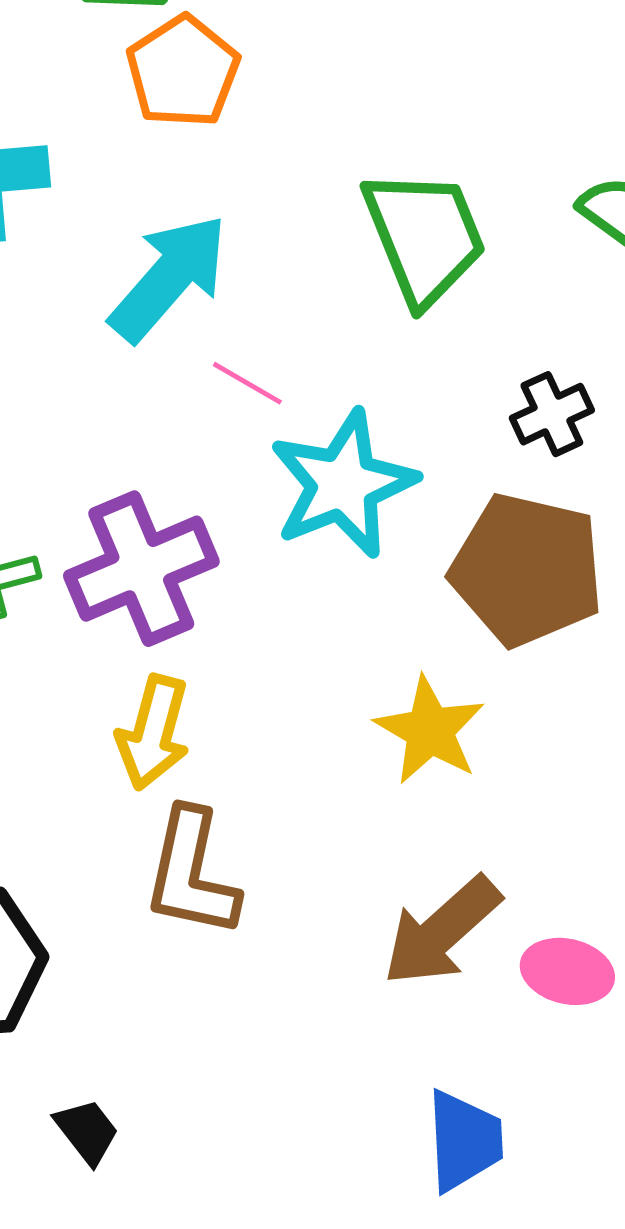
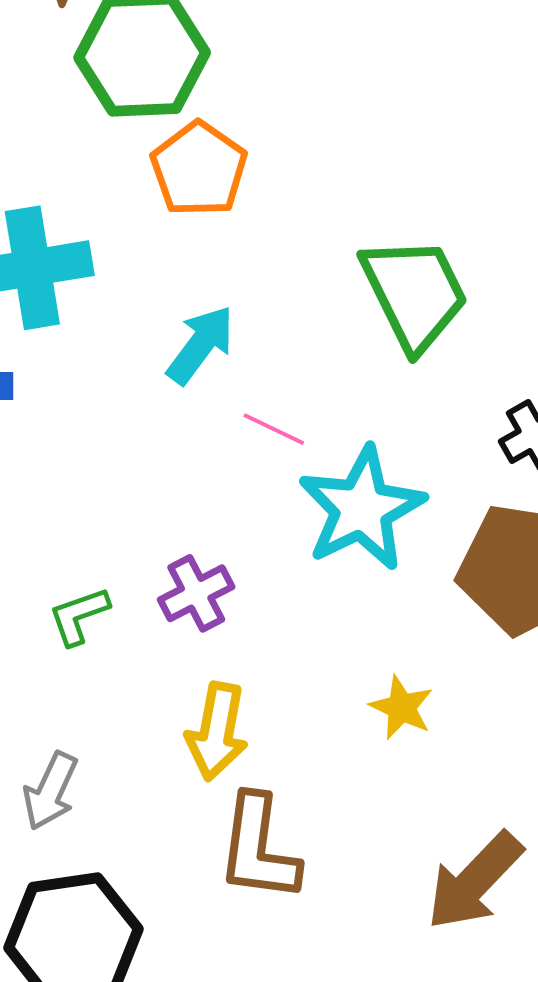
cyan arrow: (169, 278) -> (201, 345), size x0.7
purple cross: (141, 569) -> (196, 593), size x0.6
yellow star: (430, 730) -> (401, 708), moved, size x0.7

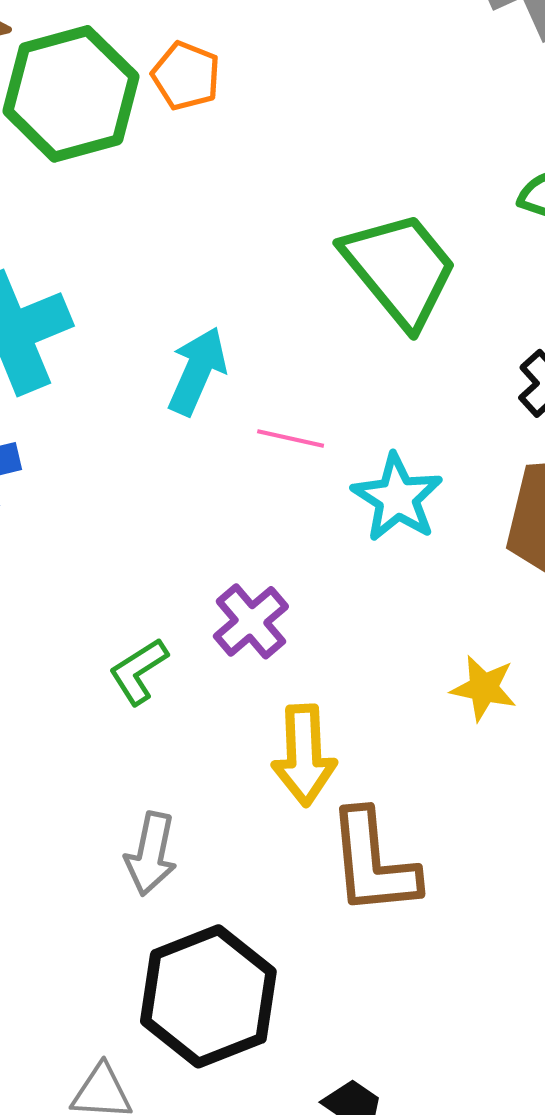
orange pentagon: (199, 169) -> (186, 76), moved, size x0.7
cyan star: (362, 509) -> (397, 498), size x0.7

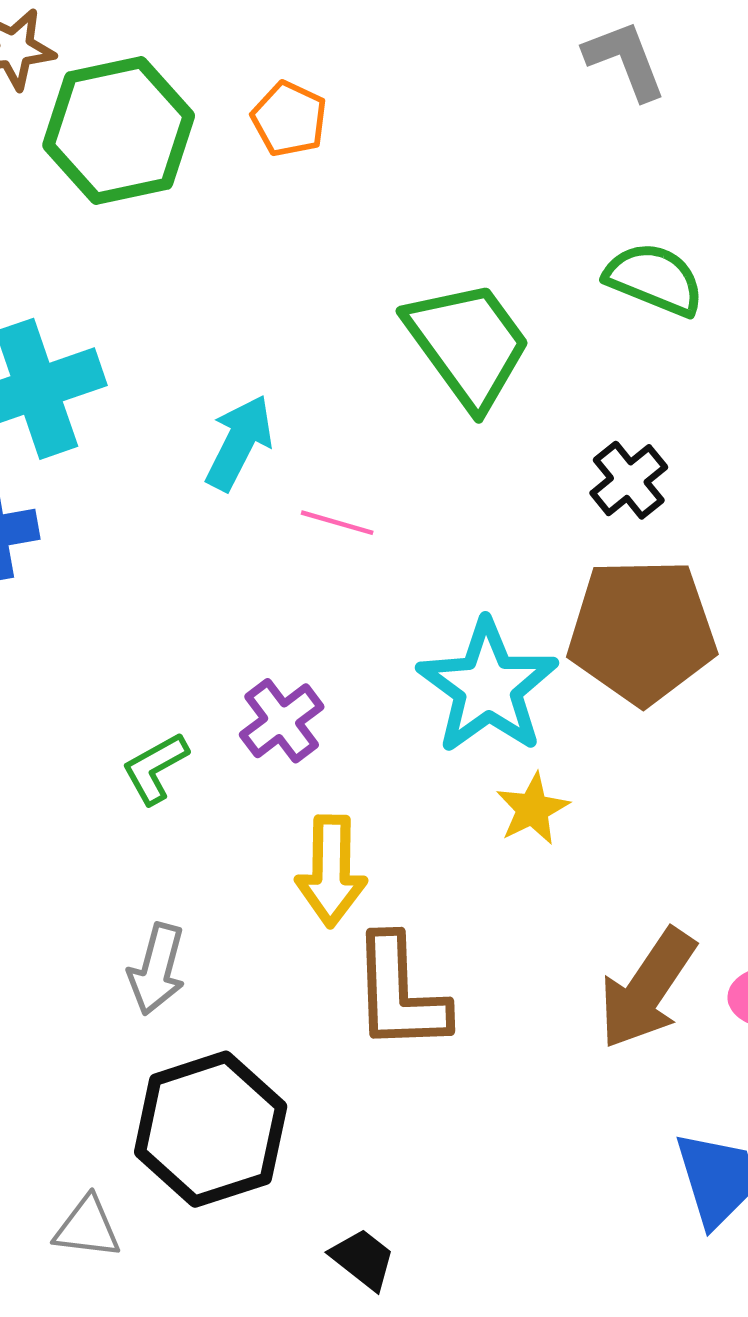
orange pentagon: (186, 76) -> (289, 119), moved
cyan star: (397, 498) -> (488, 687), moved, size x1.4
yellow star: (484, 688) -> (533, 809), turned 30

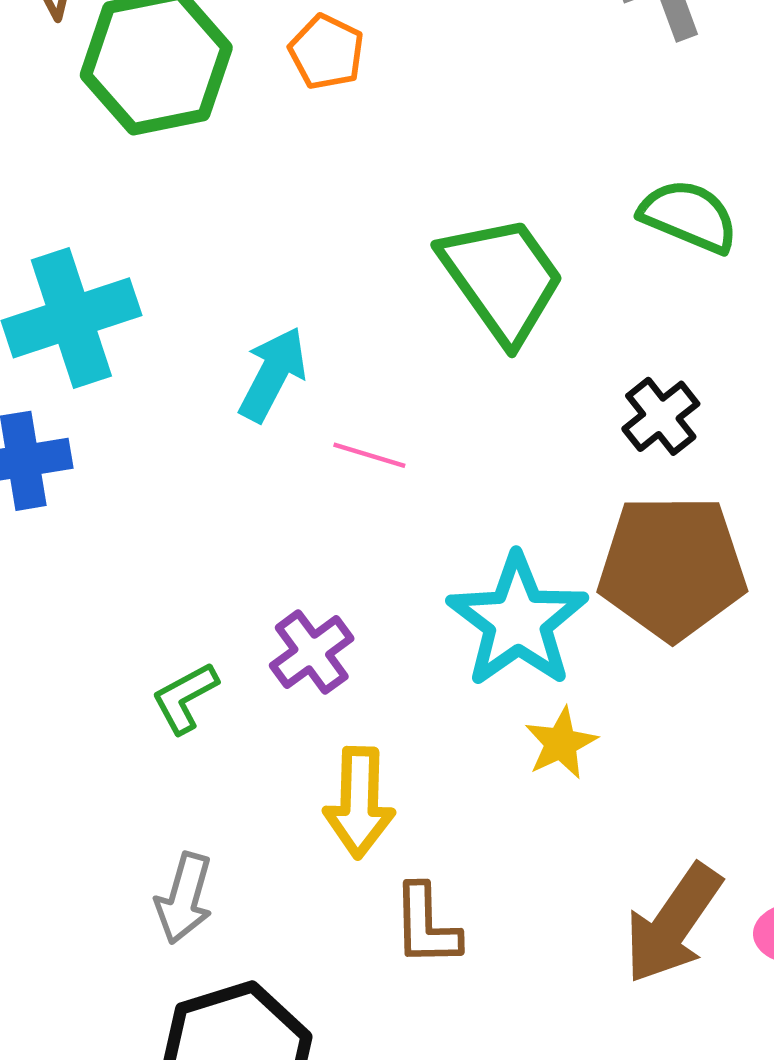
brown L-shape: (400, 993) -> (426, 925), size x0.7

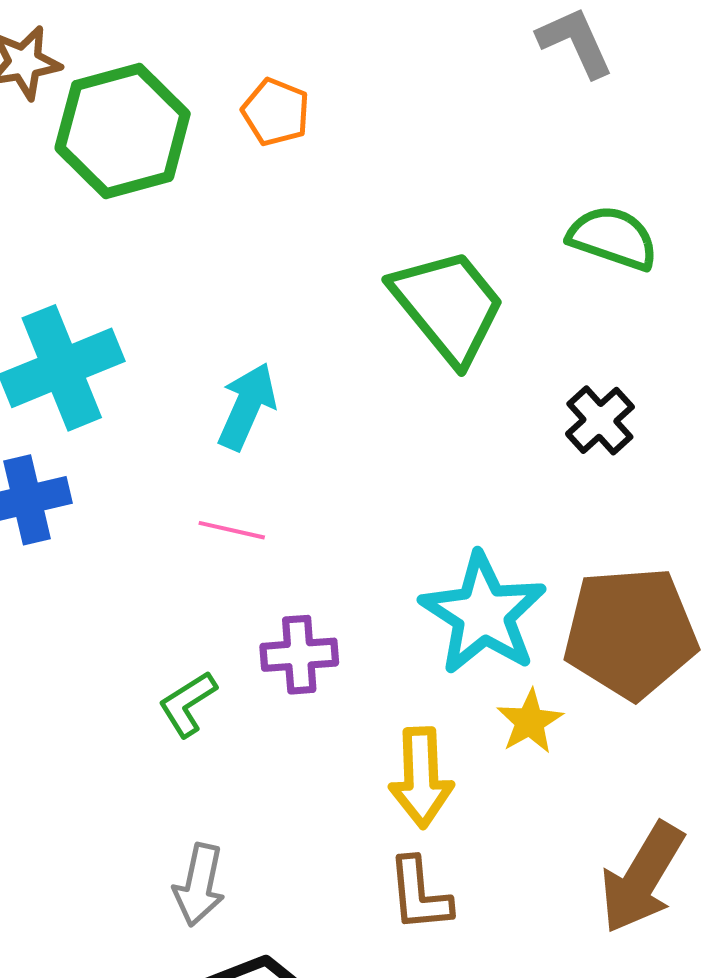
pink line: (369, 455) -> (232, 530), moved
brown pentagon: (672, 567) -> (631, 633), moved
purple cross: (312, 652) -> (299, 655), turned 36
yellow arrow: (359, 802) -> (421, 777), moved

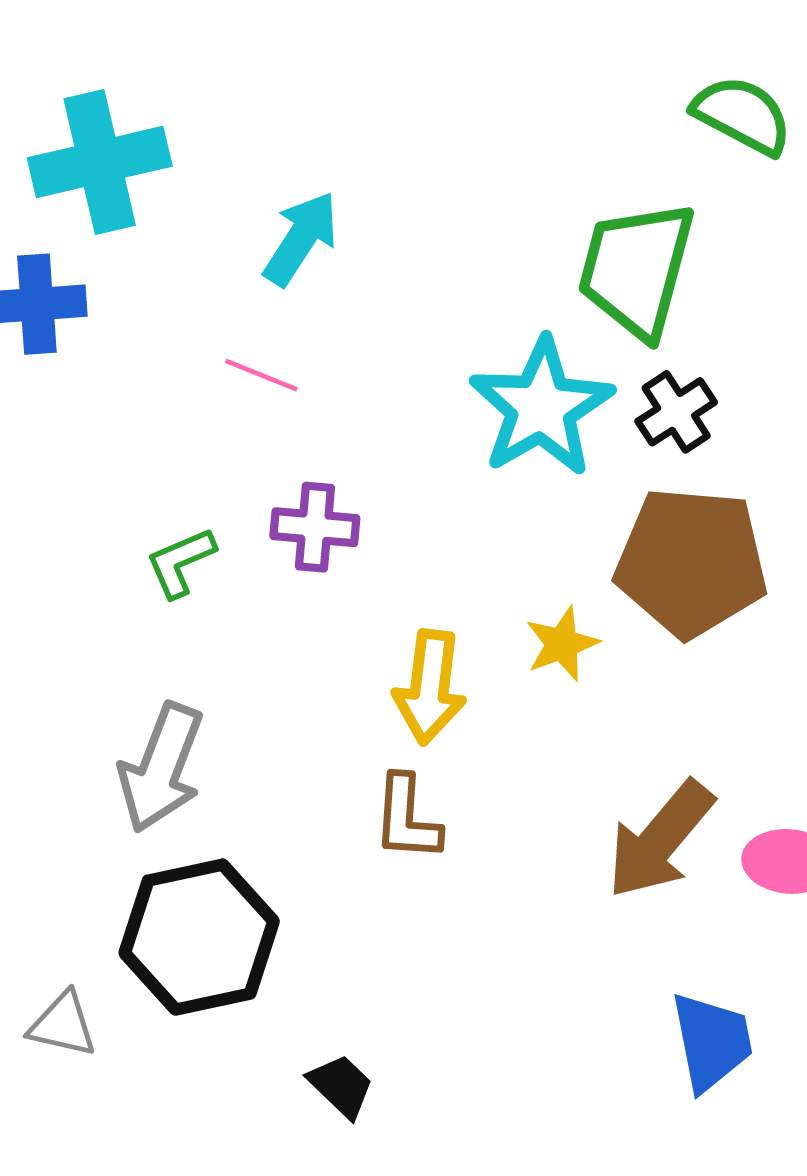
green trapezoid: (448, 306) -> (636, 269), moved, turned -135
black cross: (600, 420) -> (676, 412), moved
cyan star: (483, 614) -> (541, 407), moved
gray arrow: (199, 885) -> (161, 768), size x1.4

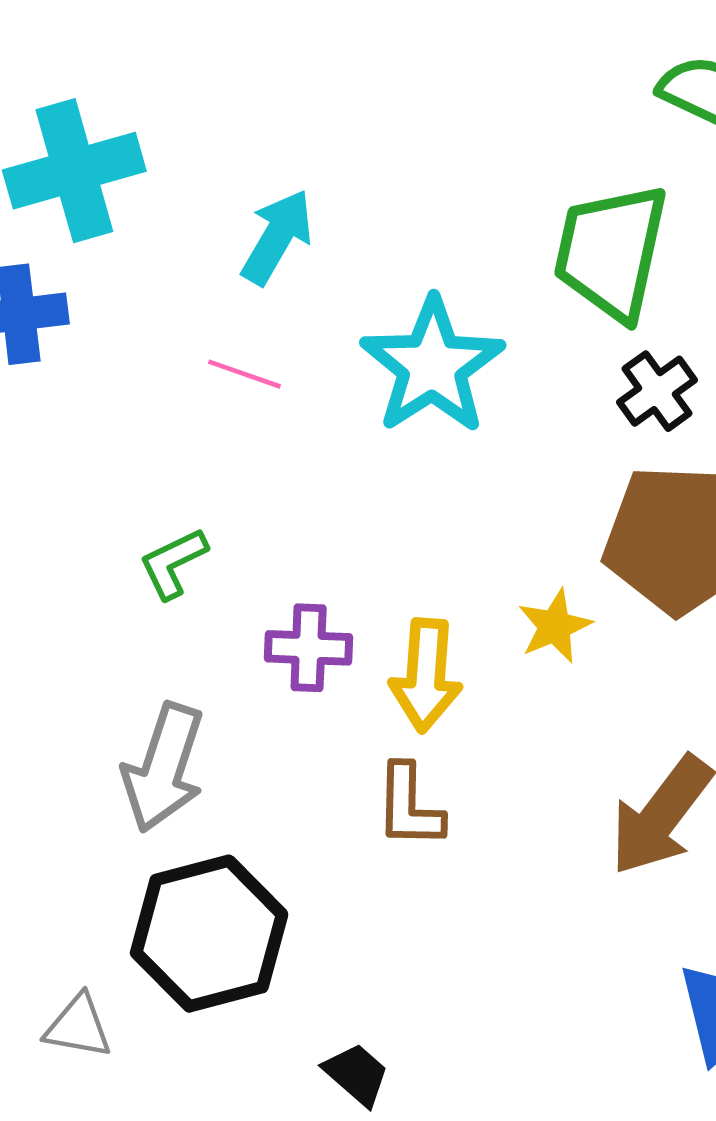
cyan star: (541, 407) -> (432, 366), moved
purple cross: (315, 527) -> (309, 648), moved

